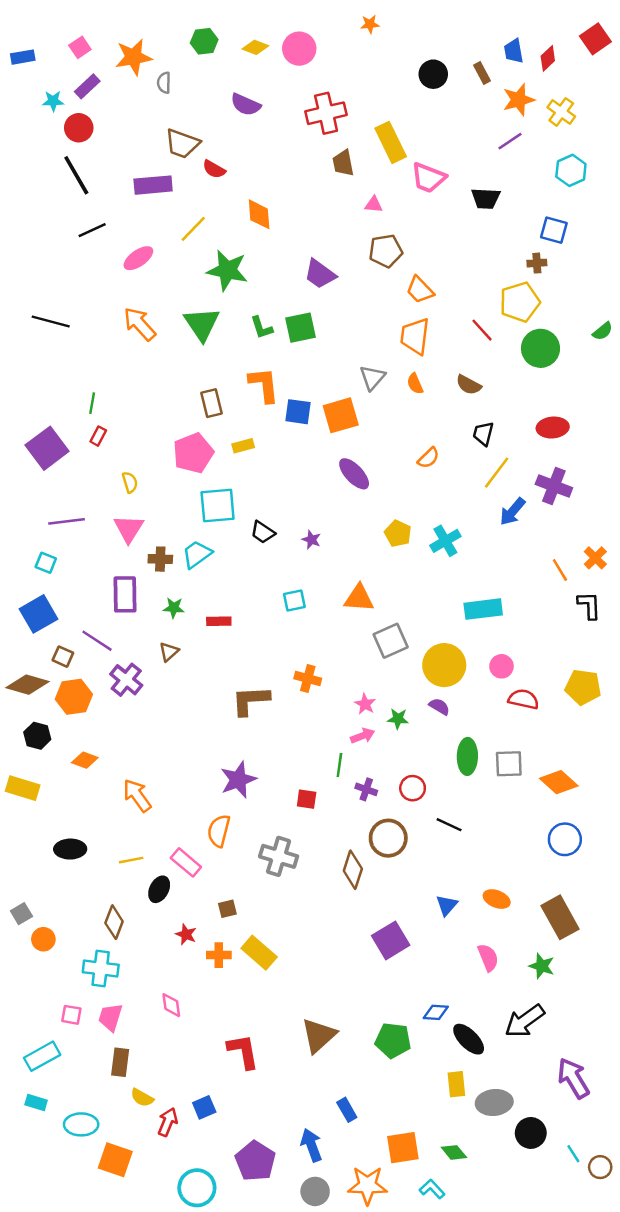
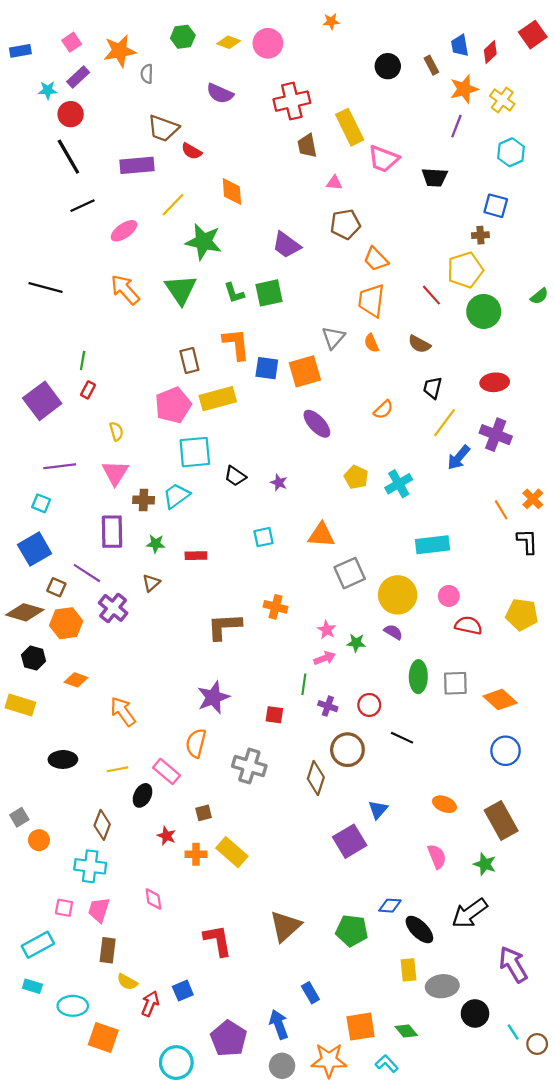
purple line: (510, 141) -> (456, 126), turned -35
yellow rectangle: (243, 446) -> (218, 399), size x1.8
blue triangle: (447, 905) -> (378, 810), moved

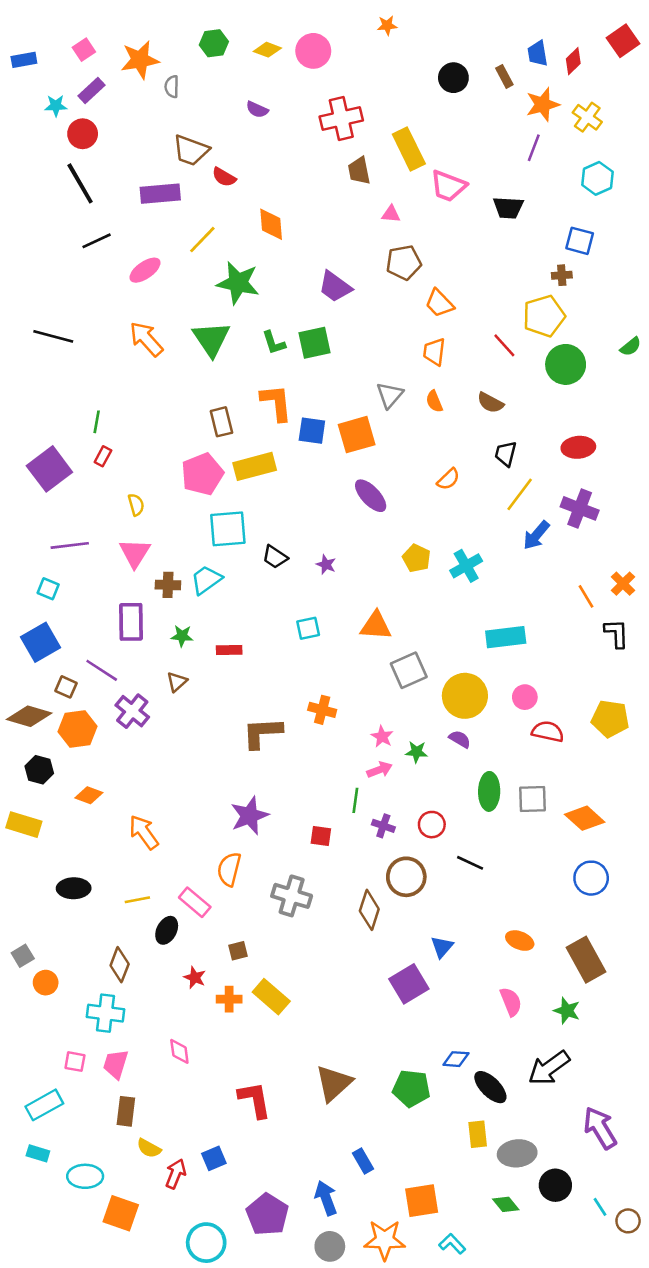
purple semicircle: (220, 93) -> (257, 110), size x0.7
orange trapezoid: (371, 301) -> (434, 352), size x0.7
green diamond: (406, 1031) -> (506, 1204), moved

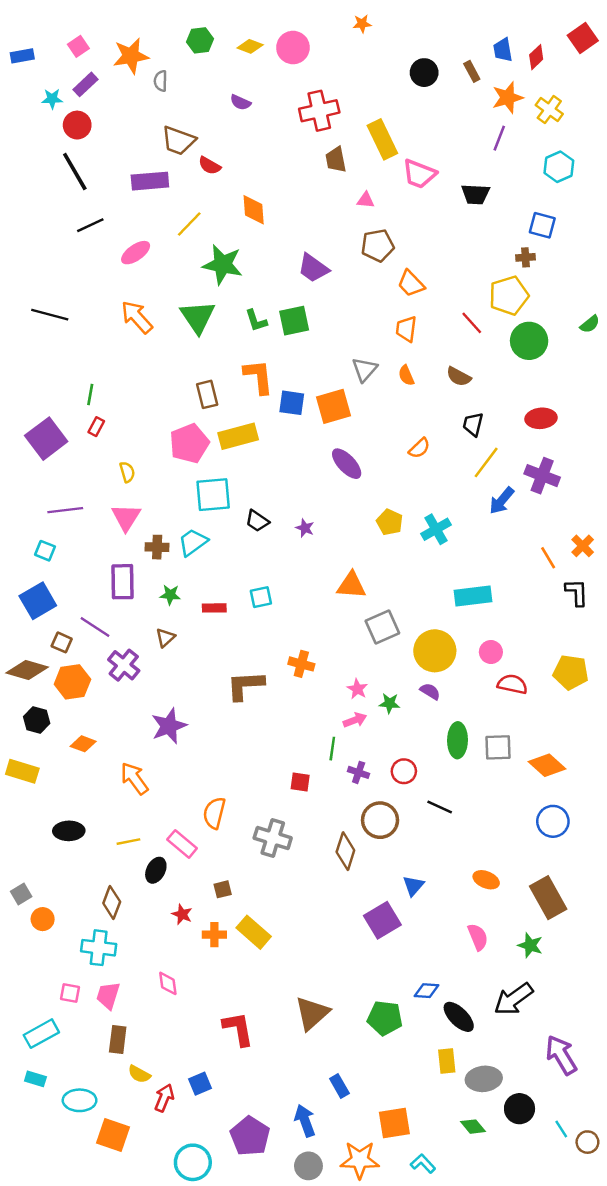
cyan square: (308, 628) -> (261, 597), moved
purple star: (250, 816) -> (169, 726), moved

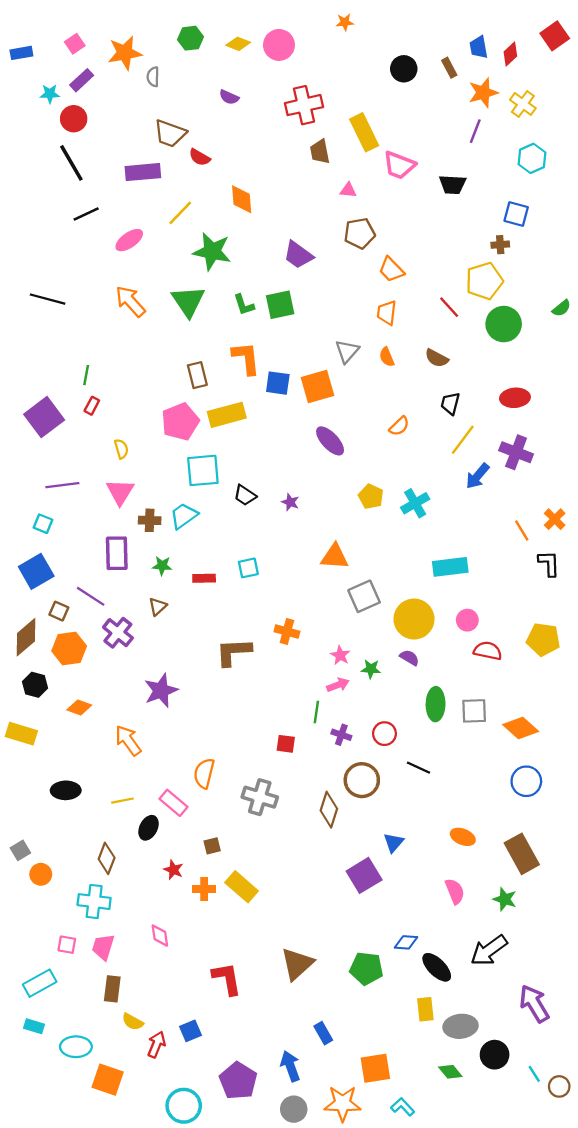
brown diamond: (27, 670) -> (26, 637), turned -57

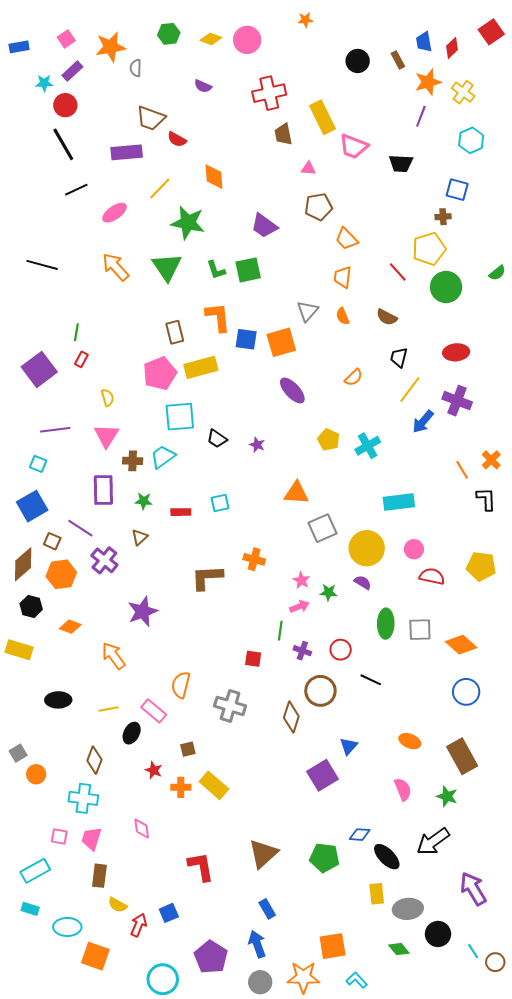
blue rectangle: (323, 1033) -> (267, 909), moved

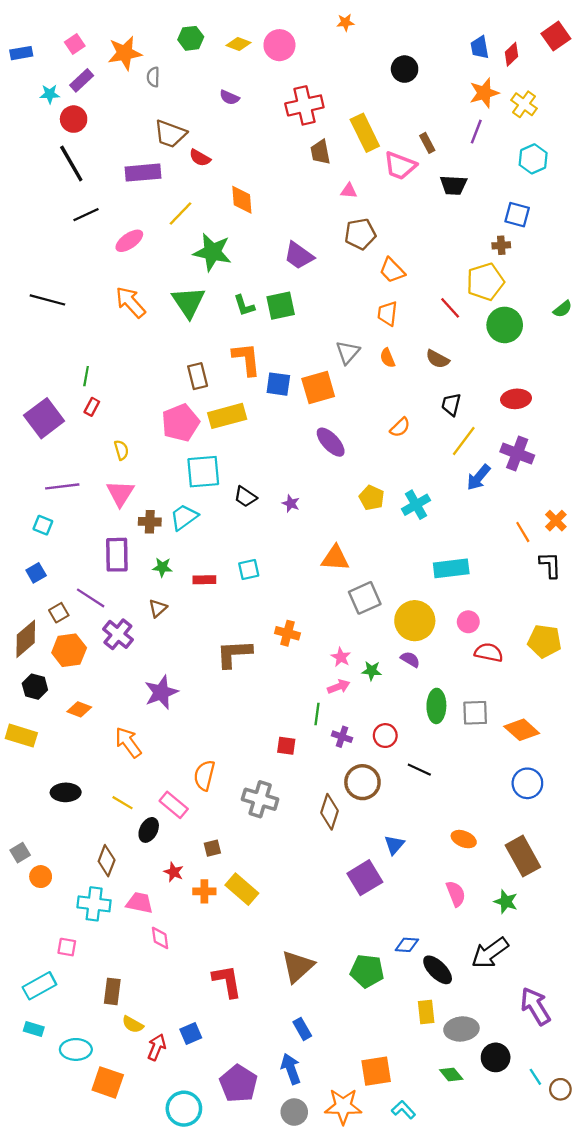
brown rectangle: (398, 60) -> (427, 143), moved
blue square: (32, 506) -> (36, 573), size x0.6
brown square: (52, 541) -> (59, 613), turned 36
yellow line: (108, 709) -> (122, 803), turned 42
pink trapezoid: (91, 839) -> (140, 903), moved, turned 85

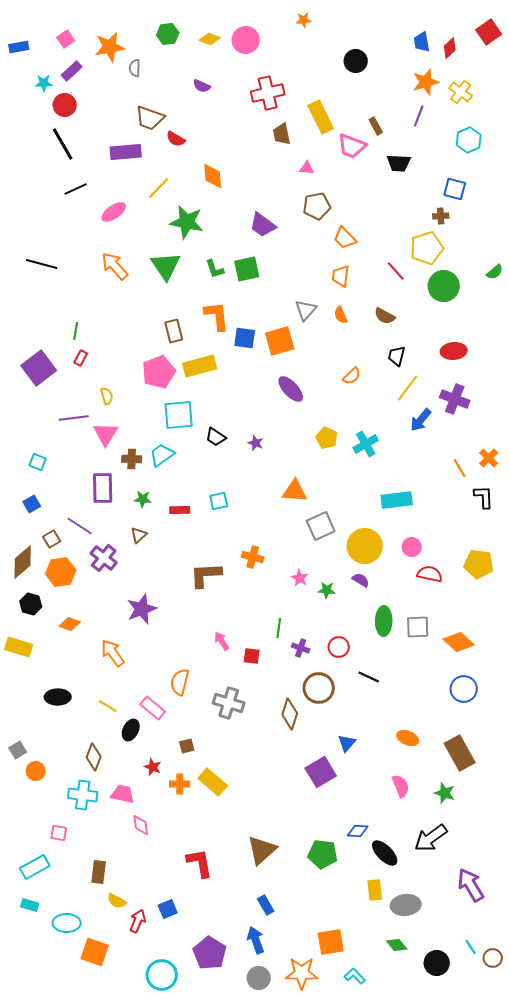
purple line: (62, 486) -> (74, 418), moved
pink arrow: (339, 687) -> (222, 641), moved, turned -102
black circle: (496, 1057) -> (437, 963), moved

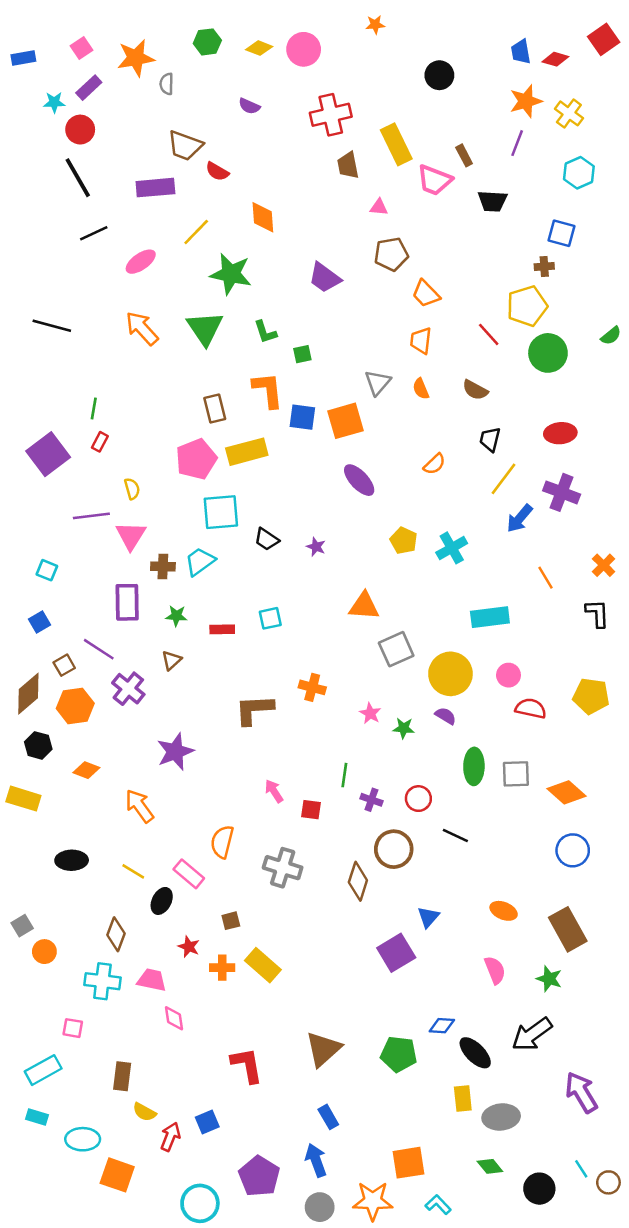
red diamond: (450, 48) -> (555, 59), turned 60
green square: (247, 269) -> (302, 354), moved, size x0.6
orange line: (460, 468) -> (546, 578), moved

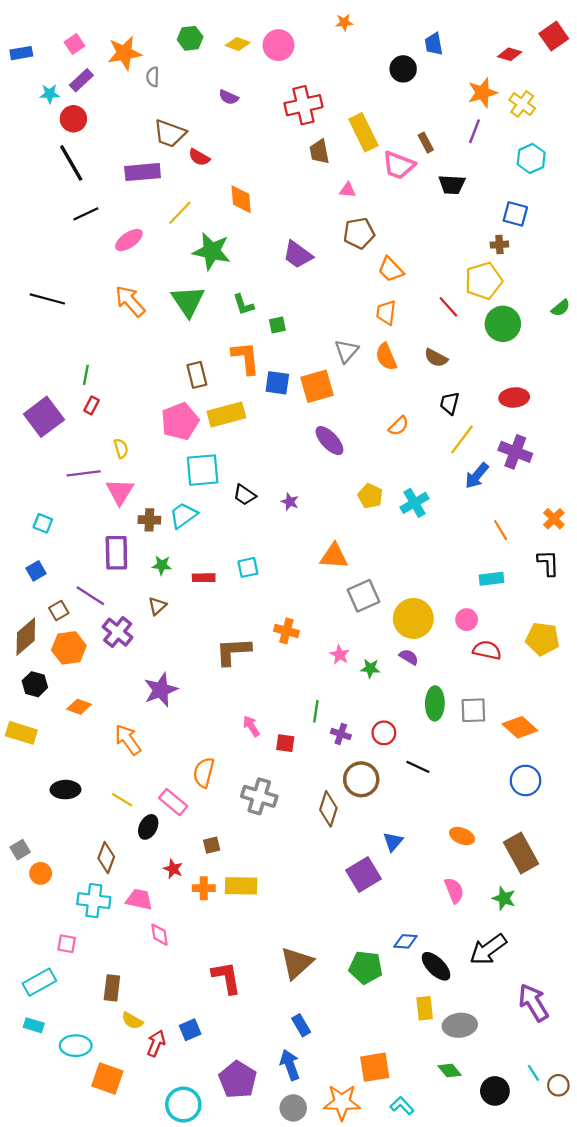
blue trapezoid: (521, 52) -> (434, 44), moved
orange semicircle: (421, 389) -> (386, 357), size x1.4
cyan rectangle: (490, 617) -> (492, 579), moved, size x0.7
yellow rectangle: (263, 965) -> (241, 886), turned -40

